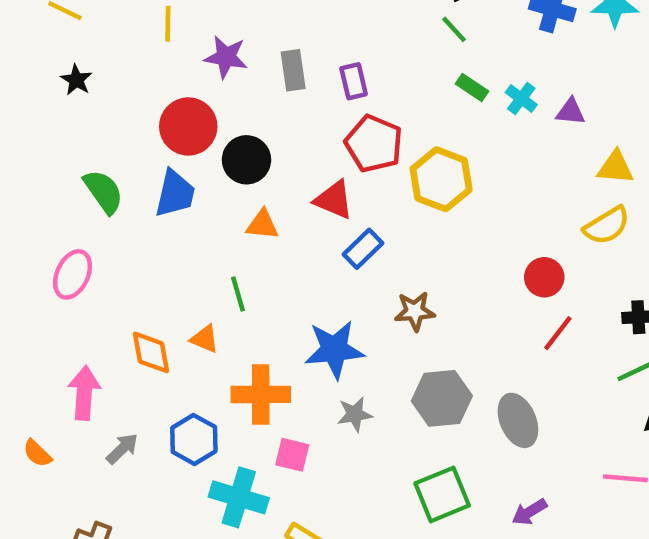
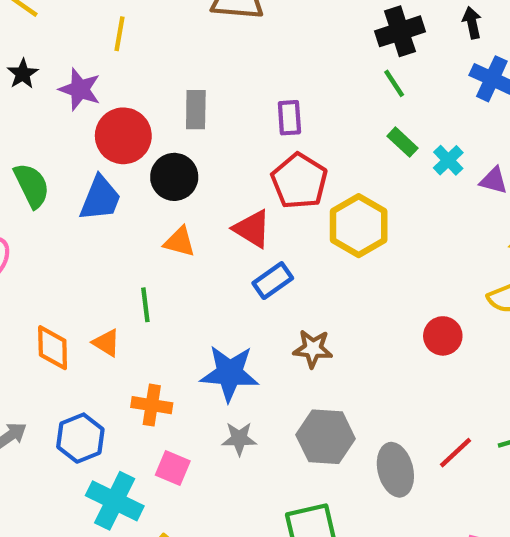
purple star: (226, 57) -> (80, 89), moved
gray rectangle: (293, 70) -> (196, 110), moved
red line: (558, 333) -> (455, 453), moved
orange cross: (261, 394) -> (152, 405), size x0.7

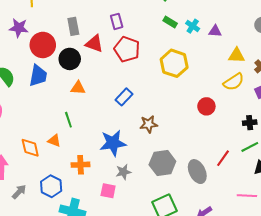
yellow hexagon: (359, 226) -> (174, 63), moved
red triangle: (252, 229) -> (94, 44), moved
pink square: (173, 468) -> (108, 191), moved

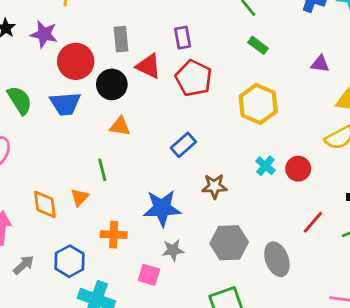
cyan cross: (193, 26) -> (265, 166), moved
blue trapezoid: (38, 76) -> (65, 104), turned 70
orange triangle: (54, 141) -> (80, 197), turned 48
red line: (223, 158) -> (313, 222), moved

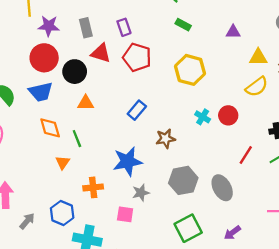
purple star: (44, 34) -> (49, 26), moved
gray rectangle: (121, 39) -> (86, 28), moved
orange diamond: (45, 204) -> (50, 128), moved

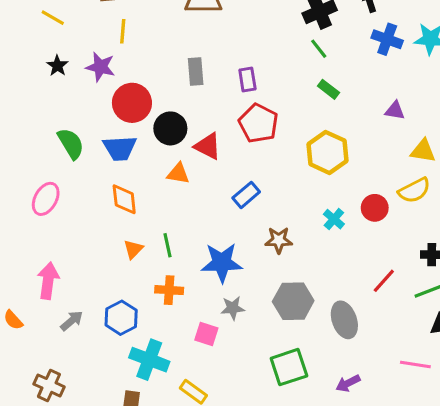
purple star: (49, 26) -> (100, 67), moved
red triangle: (101, 53) -> (208, 146), moved
red circle: (228, 115) -> (375, 208), moved
green line: (77, 139) -> (167, 245), moved

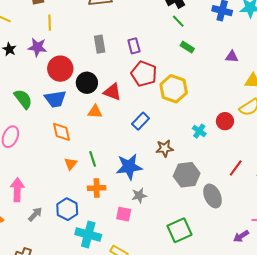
yellow hexagon: (327, 152) -> (174, 89), moved
gray hexagon: (293, 301) -> (187, 175), moved
purple arrow: (348, 383) -> (241, 236), moved

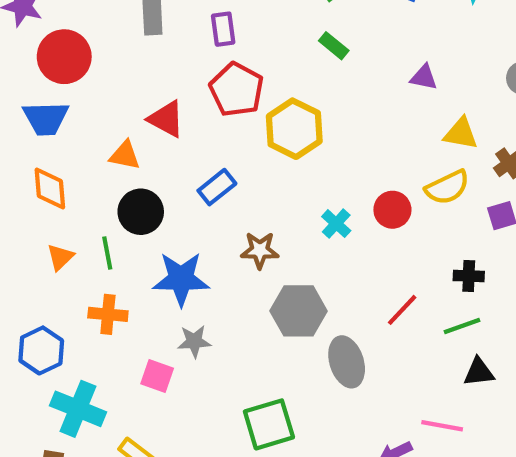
black circle: (87, 83) -> (141, 212), moved

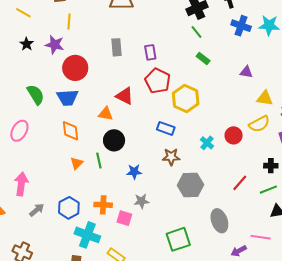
blue rectangle: (217, 187) -> (166, 128), moved, turned 60
blue star: (181, 279) -> (134, 172), size x0.6
orange cross: (108, 314) -> (103, 205), moved
gray ellipse: (347, 362) -> (219, 221), moved

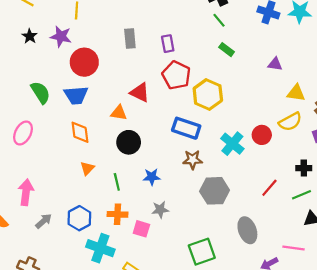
blue rectangle: (166, 128) -> (186, 128), size x1.4
cyan cross: (207, 143) -> (232, 144), size x1.5
green line: (99, 160) -> (117, 182), moved

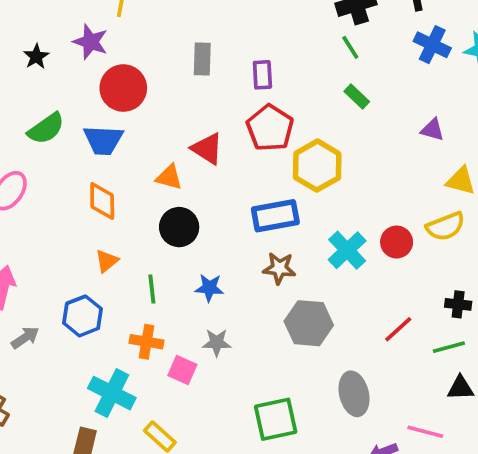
black star: (30, 36) -> (36, 57), moved
green semicircle: (40, 93) -> (46, 128), turned 80
blue rectangle: (186, 128) -> (275, 216), turned -36
blue hexagon: (79, 218) -> (82, 316), moved

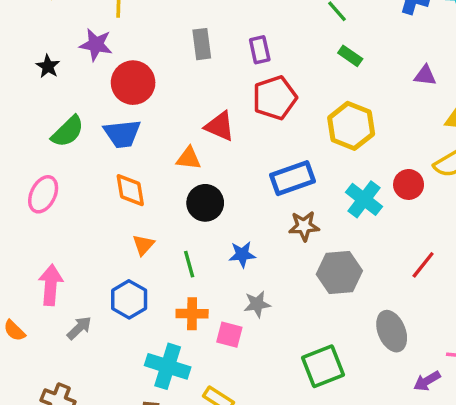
red pentagon: (270, 128) -> (275, 98), turned 30
yellow hexagon: (317, 166) -> (351, 126), moved

